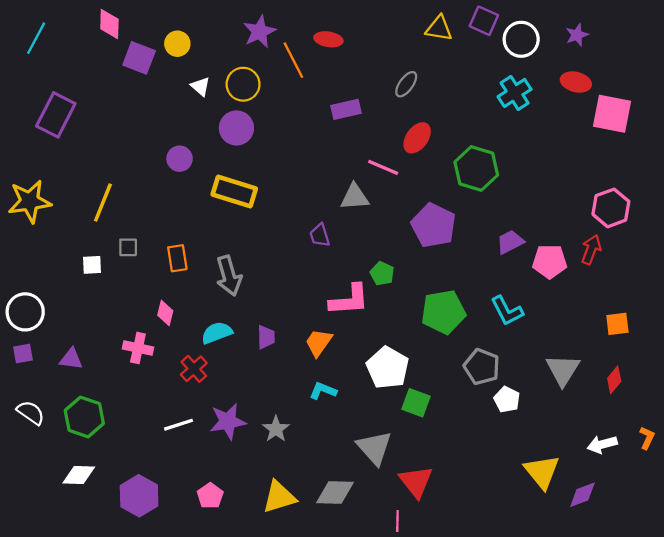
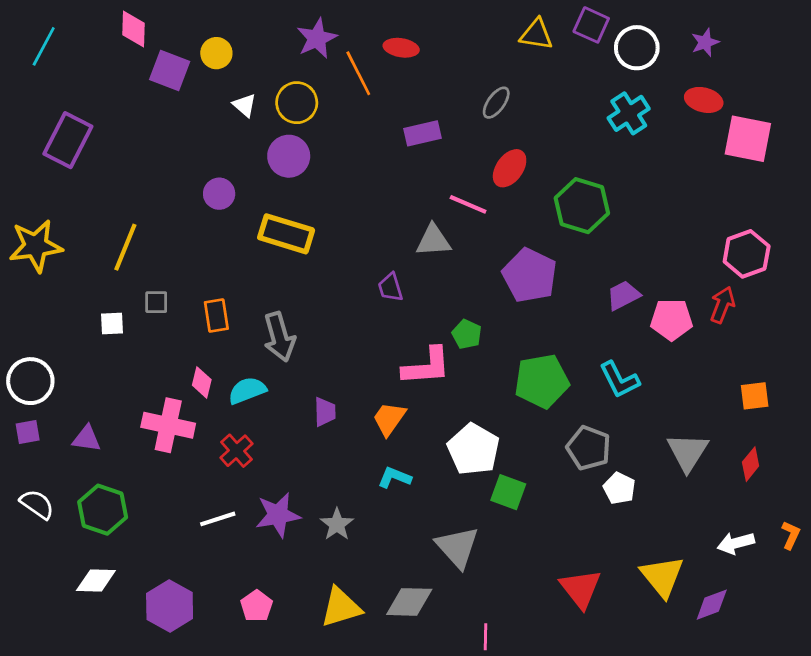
cyan semicircle: (217, 333) -> (247, 390), moved
pink cross: (138, 348) -> (168, 425), size x1.4
red triangle: (416, 482) -> (581, 589), moved

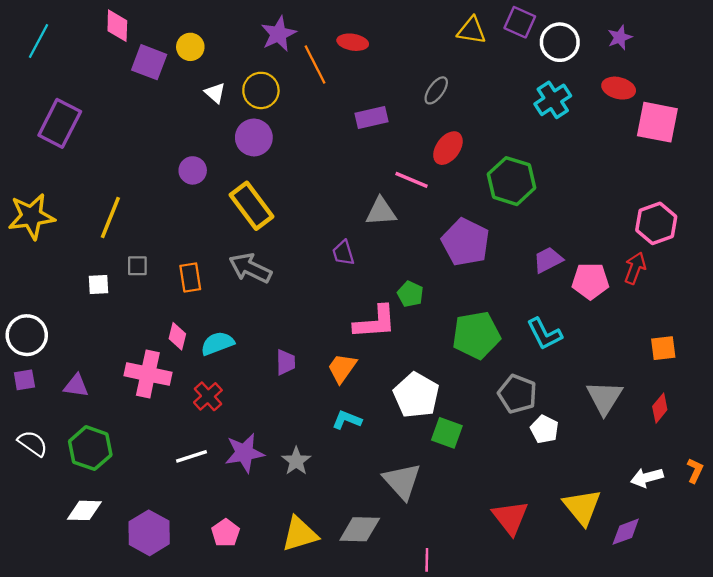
yellow rectangle: (286, 234) -> (251, 206), turned 36
gray arrow: (279, 337) -> (250, 268), moved, turned 132

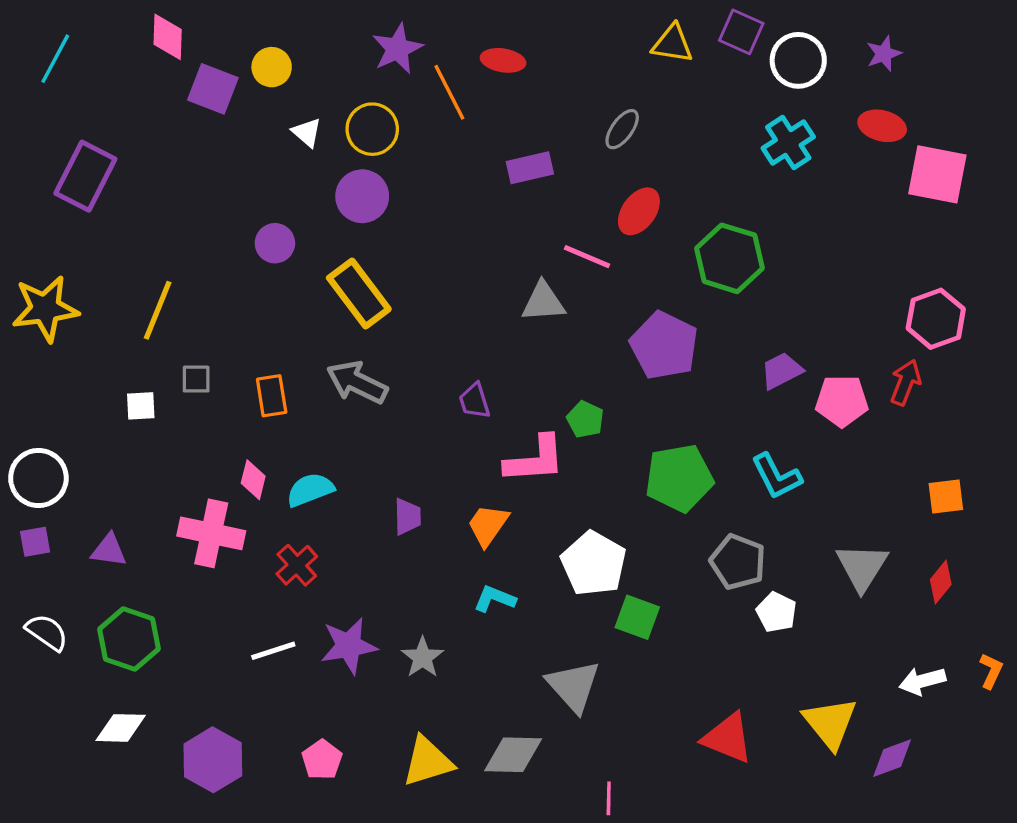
purple trapezoid: (343, 253) -> (475, 401), moved
red triangle: (510, 518) -> (728, 738), turned -30

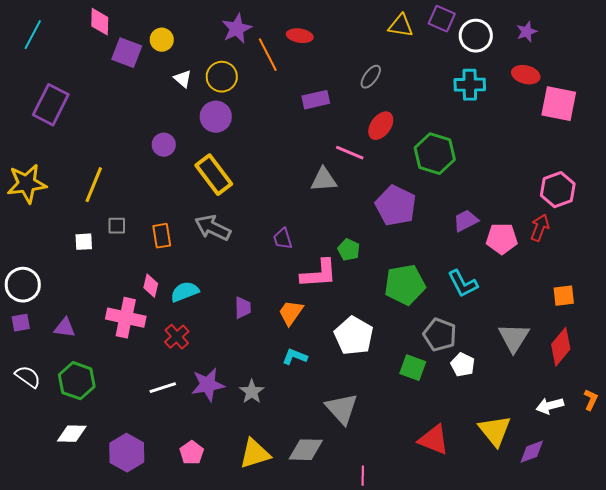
cyan cross: (788, 143) -> (470, 85), turned 32
red diamond: (941, 582) -> (561, 347), size x1.5
green square: (637, 617) -> (413, 368), moved

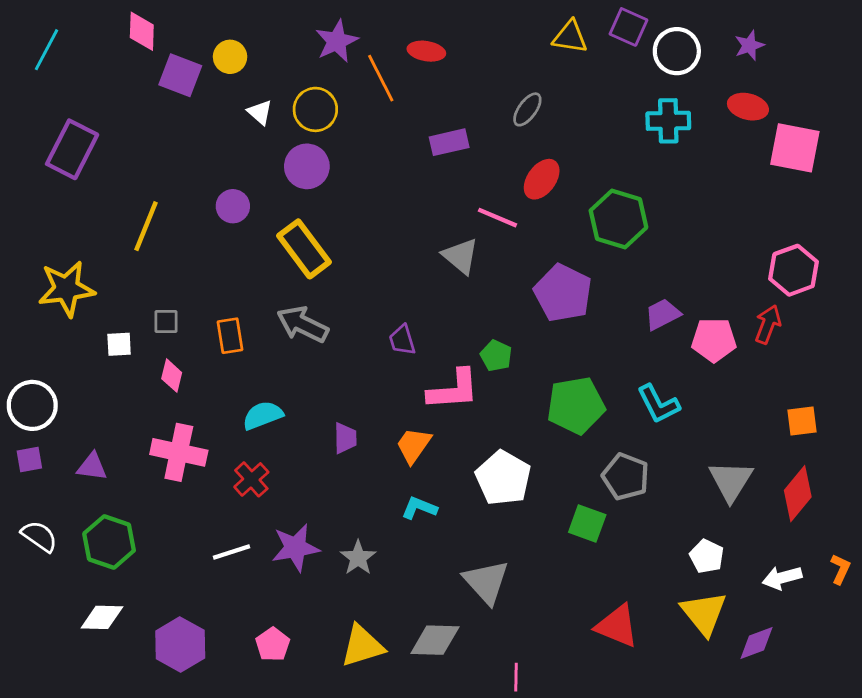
gray triangle: (324, 180) -> (461, 256), turned 44
yellow star: (27, 184) -> (66, 289), moved
yellow line: (94, 185) -> (146, 226), moved
pink diamond: (151, 286) -> (172, 376), moved
white pentagon: (463, 365) -> (707, 556), moved

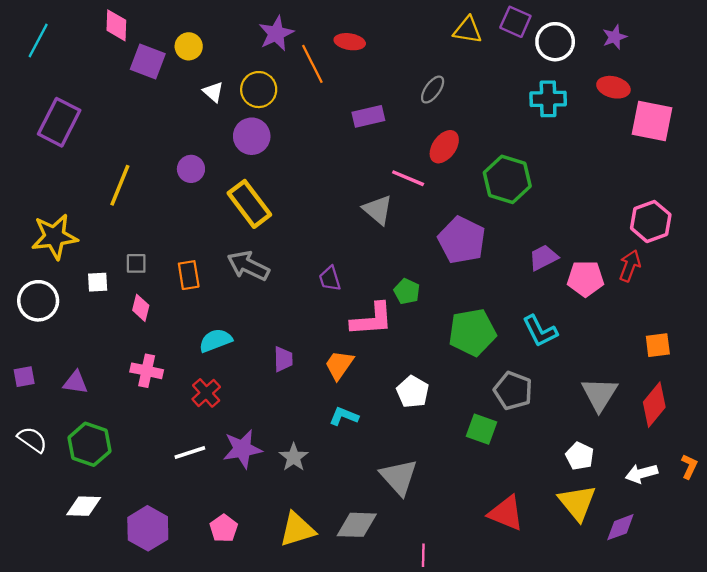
white circle: (32, 405) -> (38, 301), moved
pink cross: (179, 452) -> (147, 371), size x0.7
white pentagon: (503, 478) -> (413, 392), size x0.7

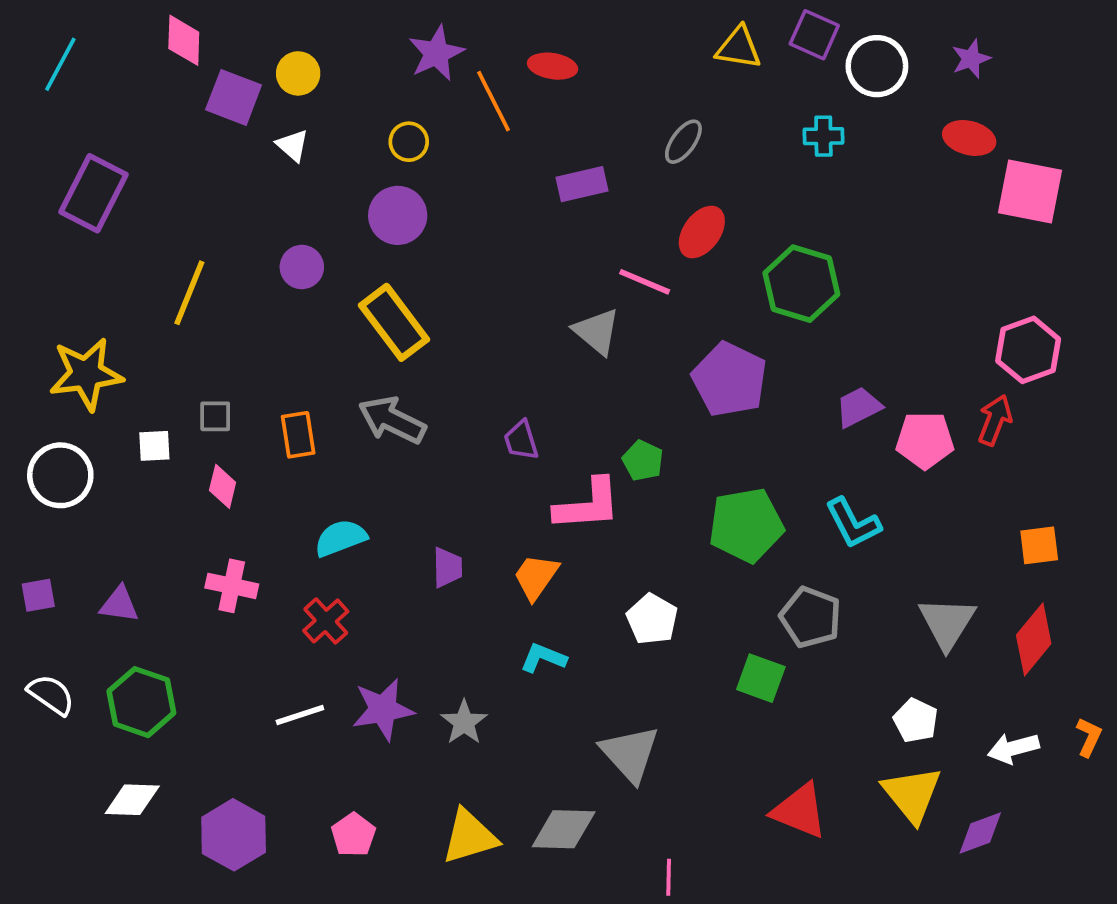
yellow circle: (259, 90) -> (409, 142), size x0.7
white triangle: (213, 92) -> (293, 145), moved
cyan cross: (548, 99) -> (823, 136), moved, size x0.7

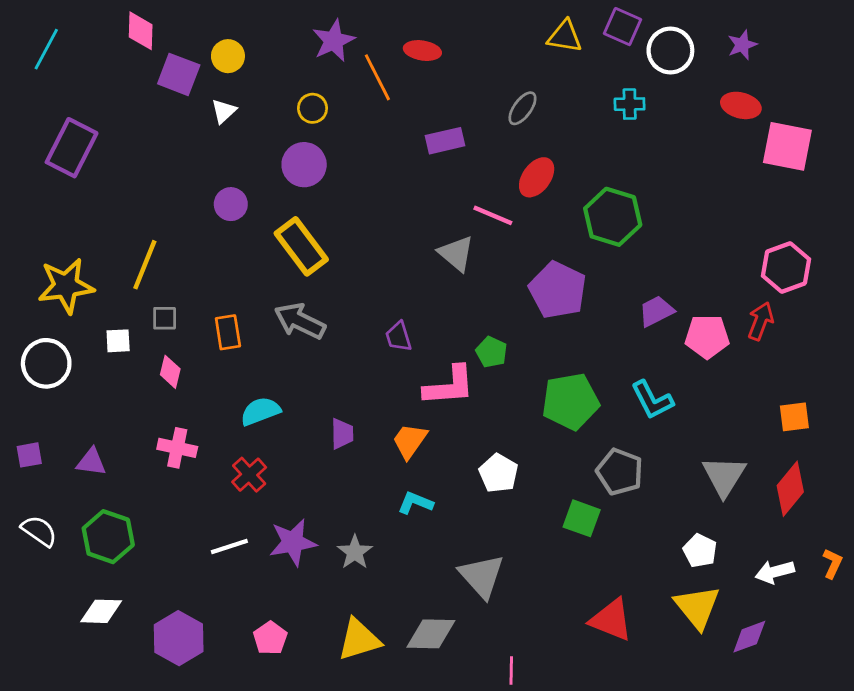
white triangle: (293, 145) -> (224, 111), turned 36
yellow line: (189, 293) -> (145, 265), moved

